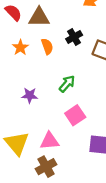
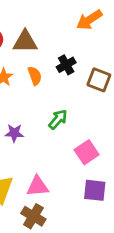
pink square: (75, 115) -> (87, 152), moved
brown cross: (46, 167) -> (33, 216), turned -30

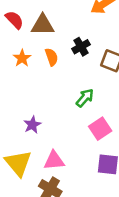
green arrow: (58, 119) -> (85, 98), moved
purple star: (14, 133) -> (32, 125), moved, turned -30

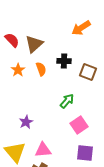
brown triangle: (43, 25) -> (34, 44), turned -42
black cross: (81, 47) -> (64, 61), turned 32

